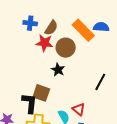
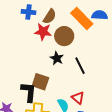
black line: (100, 82) -> (80, 66), moved, turned -54

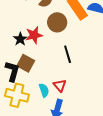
red star: (43, 32) -> (34, 35), moved, turned -30
black star: (57, 58) -> (20, 39), moved

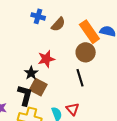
brown circle: (57, 22) -> (86, 52), moved
black star: (20, 39) -> (31, 73), moved

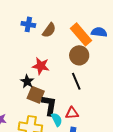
red star: (46, 59) -> (41, 66), turned 30
black L-shape: (25, 95) -> (49, 105), moved
red triangle: (73, 109) -> (72, 113), turned -48

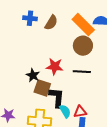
red star: (41, 66) -> (55, 67), moved
black line: (76, 81) -> (82, 72), turned -60
red triangle: (72, 113) -> (80, 112), moved

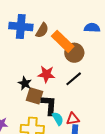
blue cross: (30, 18) -> (21, 26), size x1.6
orange rectangle: (83, 25) -> (63, 41), moved
black line: (82, 72) -> (74, 79), turned -42

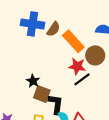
brown circle: (74, 53) -> (95, 55), moved
red star: (46, 74) -> (77, 66), moved

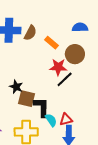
orange rectangle: (73, 41) -> (51, 43), size x0.6

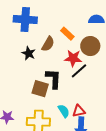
brown semicircle: (30, 33) -> (48, 44), moved
black star: (16, 87) -> (29, 53), moved
black L-shape: (42, 107) -> (53, 79), moved

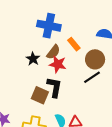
blue cross: (25, 19) -> (49, 26), moved
red star: (73, 58) -> (58, 64), moved
black line: (79, 71) -> (92, 77), moved

